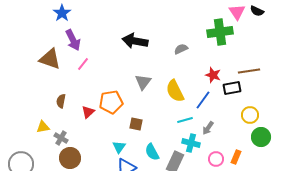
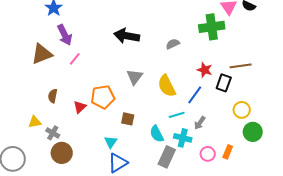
brown triangle: (50, 59) -> (42, 54), turned -40
black rectangle: (232, 88) -> (224, 83), turned -60
cyan semicircle: (152, 152) -> (157, 134), moved

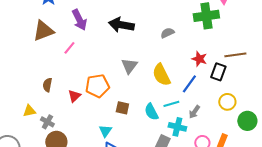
purple arrow: (65, 35) -> (79, 20), moved
brown triangle: (42, 54) -> (43, 31), moved
yellow circle: (242, 110) -> (227, 102), moved
cyan semicircle: (157, 134) -> (151, 112), moved

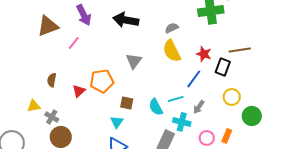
yellow semicircle: (161, 75) -> (172, 51), moved
cyan triangle: (105, 131) -> (117, 122), moved

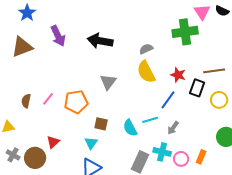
pink line: (74, 43) -> (48, 99), moved
red triangle: (79, 91) -> (53, 142), moved
yellow circle: (232, 97) -> (219, 100), moved
gray cross: (52, 117) -> (13, 155), moved
cyan cross: (182, 122) -> (162, 152), moved

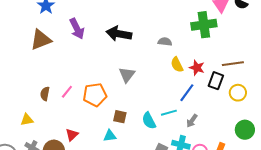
gray semicircle: (146, 49) -> (165, 42), turned 32
yellow semicircle: (146, 72) -> (177, 65), moved, size x0.7
cyan triangle: (91, 143) -> (110, 136), turned 48

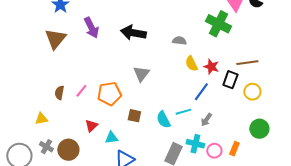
green cross: (204, 25) -> (218, 24), turned 35
brown triangle: (41, 40) -> (55, 39), turned -30
red triangle: (72, 135) -> (91, 126), moved
cyan triangle: (110, 136) -> (111, 138), moved

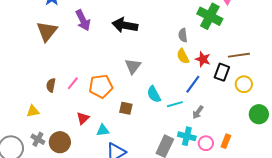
gray semicircle: (179, 41) -> (183, 35), moved, turned -104
cyan semicircle: (163, 120) -> (154, 94), moved
green circle: (259, 129) -> (259, 114), moved

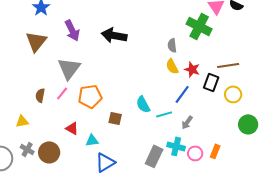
gray triangle: (133, 66) -> (69, 68), moved, size x1.4
red triangle: (83, 118) -> (72, 128), turned -48

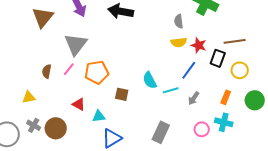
yellow semicircle: (172, 66) -> (179, 42), turned -70
cyan cross: (176, 146) -> (224, 122), moved
orange rectangle: (215, 151) -> (226, 97), moved

